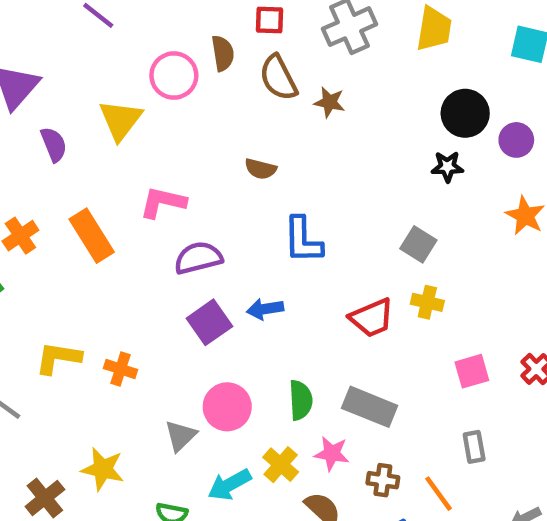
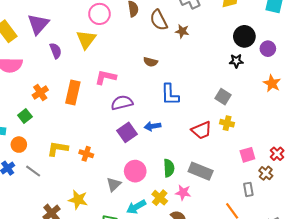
pink circle: (174, 75) -> (99, 14), moved
orange rectangle: (92, 236) -> (73, 93), turned 45
brown cross: (383, 480) -> (266, 173), moved, turned 32

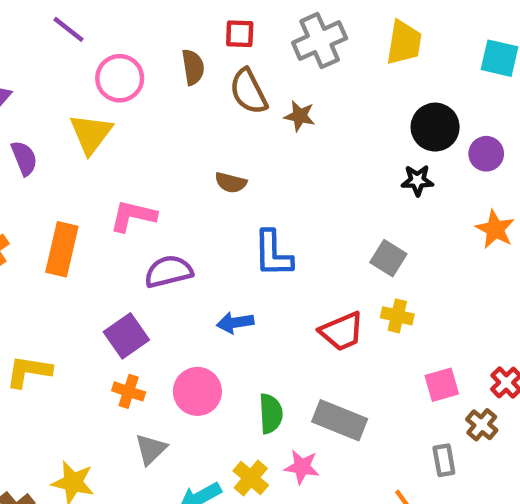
purple square: (127, 132) -> (126, 336), moved
orange cross: (86, 154) -> (129, 391), moved
pink circle: (135, 171) -> (197, 391), moved

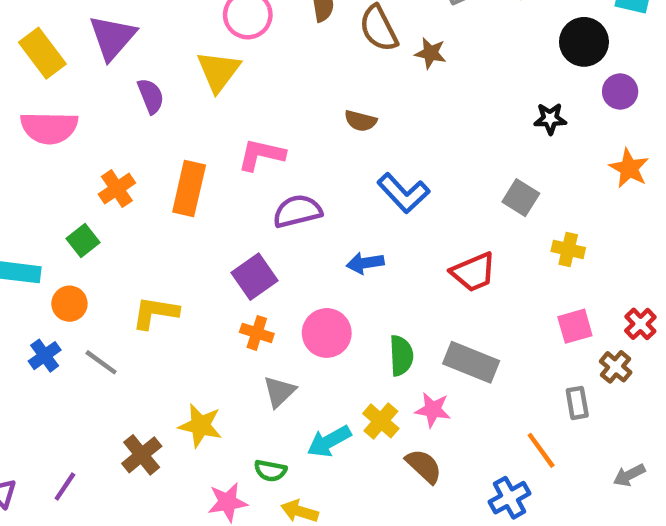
black circle: (435, 127) -> (584, 42), moved
blue L-shape: (273, 254) -> (403, 193), turned -42
yellow cross: (397, 316) -> (568, 249), moved

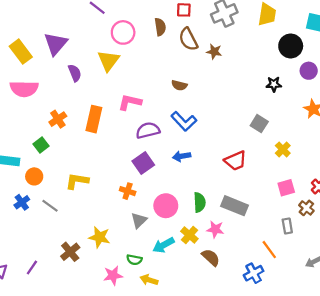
blue L-shape: (403, 193) -> (184, 121), moved
yellow cross: (568, 249) -> (283, 149), turned 32
purple square: (255, 277) -> (143, 163), moved
pink circle: (327, 333) -> (166, 206), moved

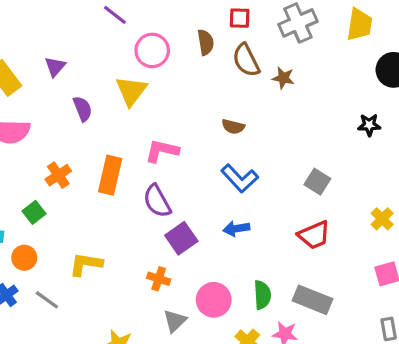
purple triangle: (56, 44) -> (55, 67), size x0.6
gray square: (259, 124) -> (317, 182), moved
purple semicircle: (148, 130) -> (157, 201), moved, turned -105

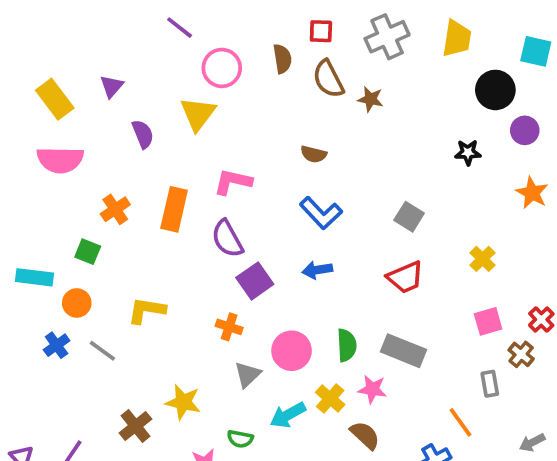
green square: (34, 212) -> (88, 252), turned -30

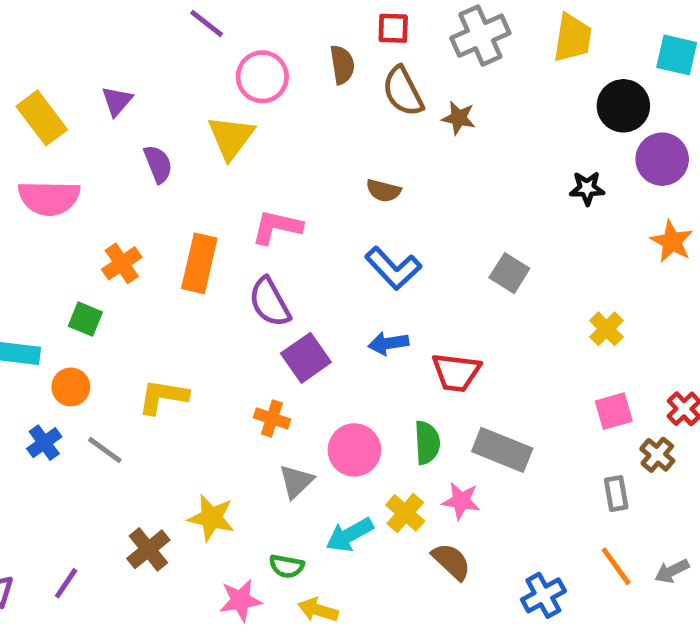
purple circle: (525, 130) -> (662, 159), size x1.4
red trapezoid: (405, 277) -> (456, 372), moved, turned 30
orange line: (460, 422) -> (616, 566), moved

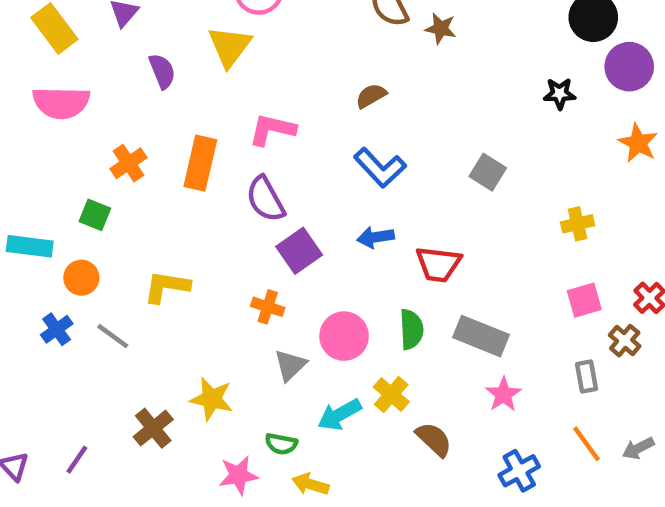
brown semicircle: (383, 191) -> (371, 96), turned 136
yellow cross: (606, 329) -> (578, 224), turned 32
pink star: (461, 501) -> (503, 394), moved, turned 30

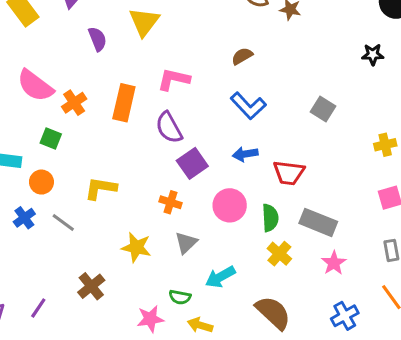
pink semicircle: (61, 103) -> (35, 86), moved, turned 36
pink circle: (344, 336) -> (230, 205), moved
yellow cross: (391, 394) -> (279, 254), moved
yellow star: (212, 399) -> (136, 247), moved
brown semicircle: (434, 439) -> (273, 313), moved, size x1.4

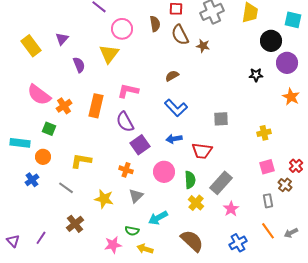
gray square: (323, 109) -> (221, 119), moved, turned -35
gray line: (63, 222) -> (66, 188), moved
gray rectangle: (318, 222) -> (221, 183), turned -70

